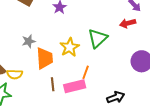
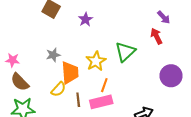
red arrow: (128, 23) -> (156, 36), turned 77
orange line: (86, 72) -> (104, 85), moved
yellow semicircle: (15, 74) -> (58, 89), moved, turned -49

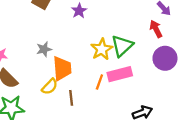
yellow star: (96, 61) -> (102, 49), moved
purple circle: (171, 76) -> (165, 58), moved
pink rectangle: (101, 102) -> (120, 74), moved

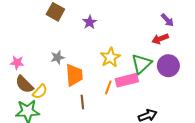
red arrow: (156, 29) -> (160, 39), turned -84
green triangle: (122, 46) -> (141, 64), moved
yellow semicircle: (50, 87) -> (40, 92), moved

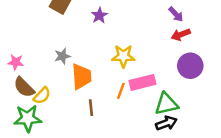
purple arrow: (167, 20) -> (176, 14), moved
yellow star: (110, 57) -> (123, 56), turned 30
green triangle: (141, 64) -> (166, 104), moved, turned 30

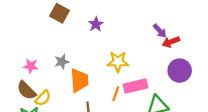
purple arrow: (176, 14) -> (160, 31), moved
pink star: (16, 62) -> (31, 66), moved

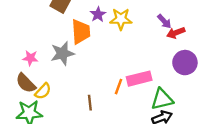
gray star: (62, 62) -> (62, 53), size x1.5
yellow star: (118, 62) -> (121, 19), moved
orange trapezoid: (79, 80) -> (81, 32), moved

